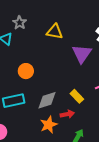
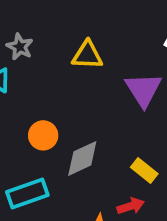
gray diamond: (47, 100) -> (82, 158), moved

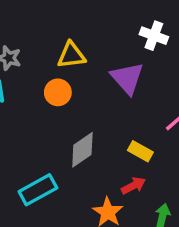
orange circle: (43, 135) -> (58, 92), moved

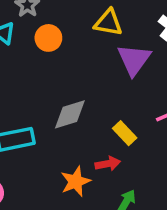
yellow triangle: (71, 55) -> (108, 23), moved
orange circle: (58, 92) -> (48, 38), moved

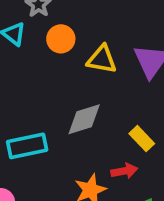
yellow triangle: (108, 23) -> (102, 59), moved

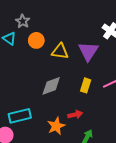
yellow rectangle: (142, 139) -> (86, 85), moved, turned 64
cyan rectangle: (27, 146) -> (20, 116), moved

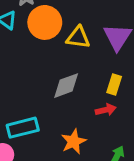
orange circle: (36, 40) -> (45, 22), size x1.5
red arrow: (75, 115) -> (106, 110), moved

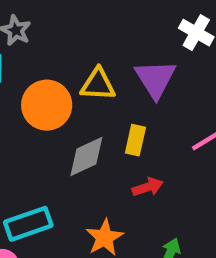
orange circle: (45, 22) -> (47, 105), moved
yellow rectangle: (114, 85) -> (135, 140), moved

